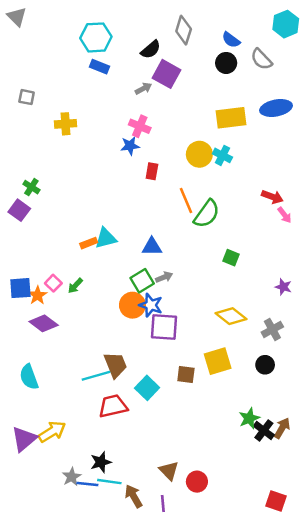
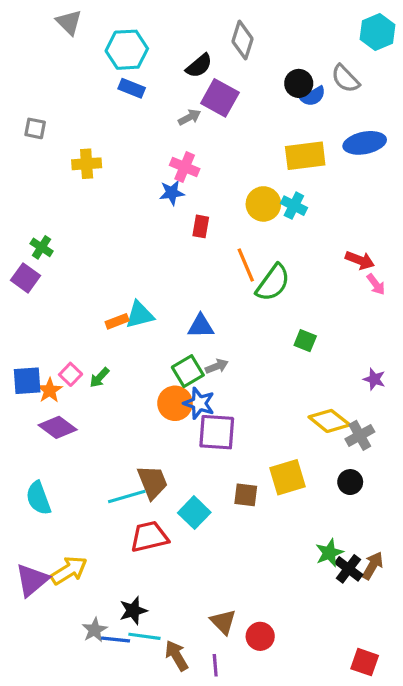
gray triangle: (17, 17) -> (69, 22), moved
blue semicircle: (231, 40) -> (313, 96), moved, turned -66
yellow diamond: (231, 316) -> (329, 421), moved

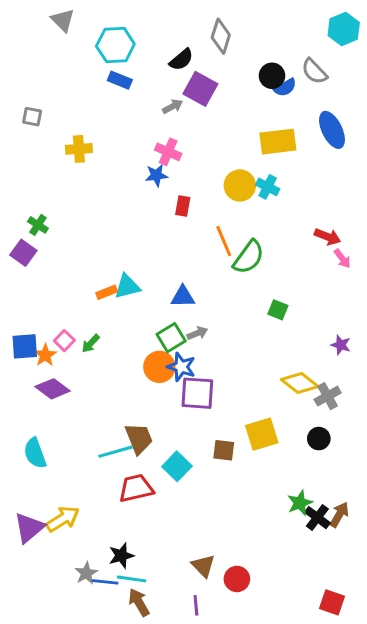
blue ellipse: (365, 143) -> (332, 130), turned 75
brown arrow: (177, 656) -> (139, 602), moved

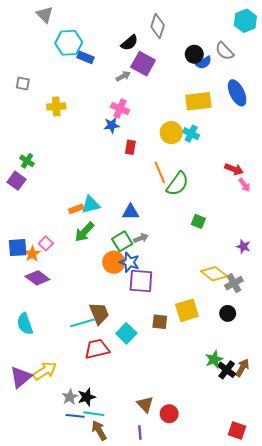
cyan hexagon: (115, 45) -> (69, 43), moved
green arrow: (91, 343) -> (84, 232), moved, size x1.5
gray star: (86, 573) -> (70, 397), moved

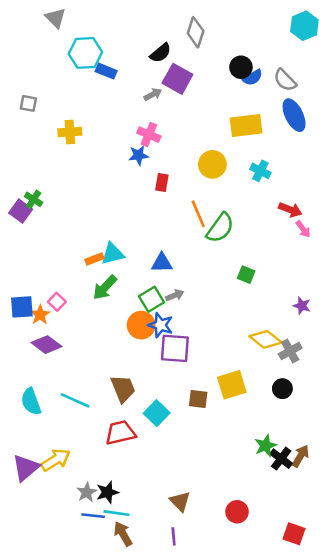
gray semicircle: (225, 51) -> (285, 80), moved
cyan cross: (191, 134) -> (260, 171), moved
purple square: (17, 181) -> (21, 211), moved
cyan line: (82, 323) -> (75, 400), moved, turned 40
red circle: (169, 414) -> (237, 512), moved

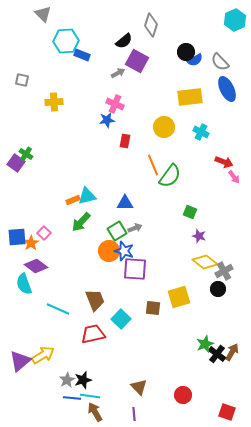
purple star: (302, 306) -> (199, 236), moved
black circle: (282, 389) -> (218, 289), moved
cyan semicircle: (31, 402) -> (24, 284), moved

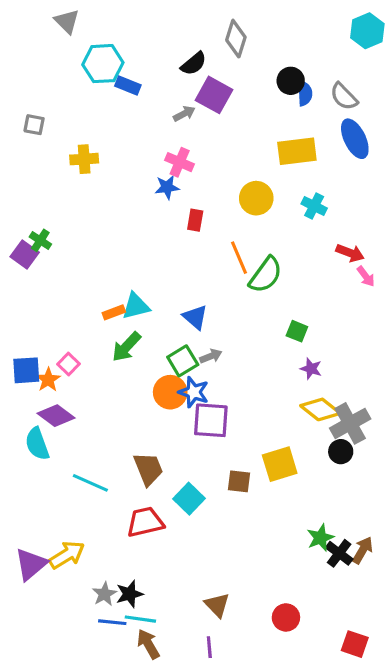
blue semicircle: (195, 60) -> (305, 93), turned -63
blue triangle: (125, 203) -> (195, 317), turned 42
gray cross: (224, 271) -> (350, 423), size x1.4

